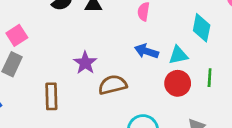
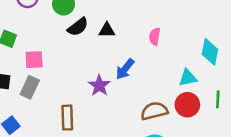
pink square: (17, 35) -> (34, 60), turned 30
blue arrow: (146, 51) -> (125, 69), moved, turned -70
brown semicircle: (113, 85) -> (154, 111), moved

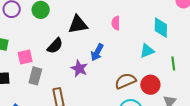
black semicircle: (78, 27) -> (55, 46), moved
black triangle: (107, 30) -> (78, 24), size x1.5
gray rectangle: (30, 87) -> (35, 76), moved
red circle: (187, 105) -> (150, 85), moved

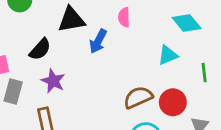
cyan diamond: (161, 28) -> (187, 23), turned -40
blue arrow: (97, 52) -> (98, 41), moved
purple star: (79, 68) -> (53, 81), moved

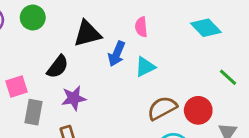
cyan triangle: (168, 55) -> (145, 67), moved
green line: (204, 73) -> (228, 77), turned -36
purple star: (53, 81) -> (74, 98), turned -30

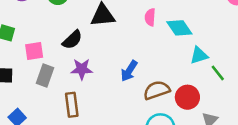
cyan diamond: (206, 28) -> (179, 28), moved
blue arrow: (117, 54) -> (129, 71), moved
cyan triangle: (145, 67) -> (199, 55), moved

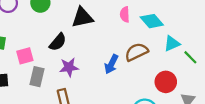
brown semicircle: (157, 90) -> (136, 52), moved

